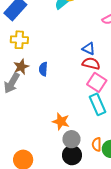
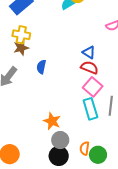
brown star: (21, 67) -> (21, 48), moved

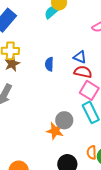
blue semicircle: (41, 67) -> (49, 64), moved
gray circle: (60, 140) -> (64, 120), moved

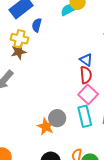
blue semicircle: (49, 64) -> (37, 25), moved
red semicircle: (83, 72) -> (86, 75), turned 60

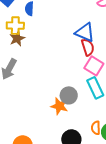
blue triangle: (86, 60) -> (85, 32), size x1.5

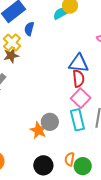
yellow cross: (15, 26) -> (12, 42), turned 30
blue triangle: (85, 32) -> (79, 63), turned -30

